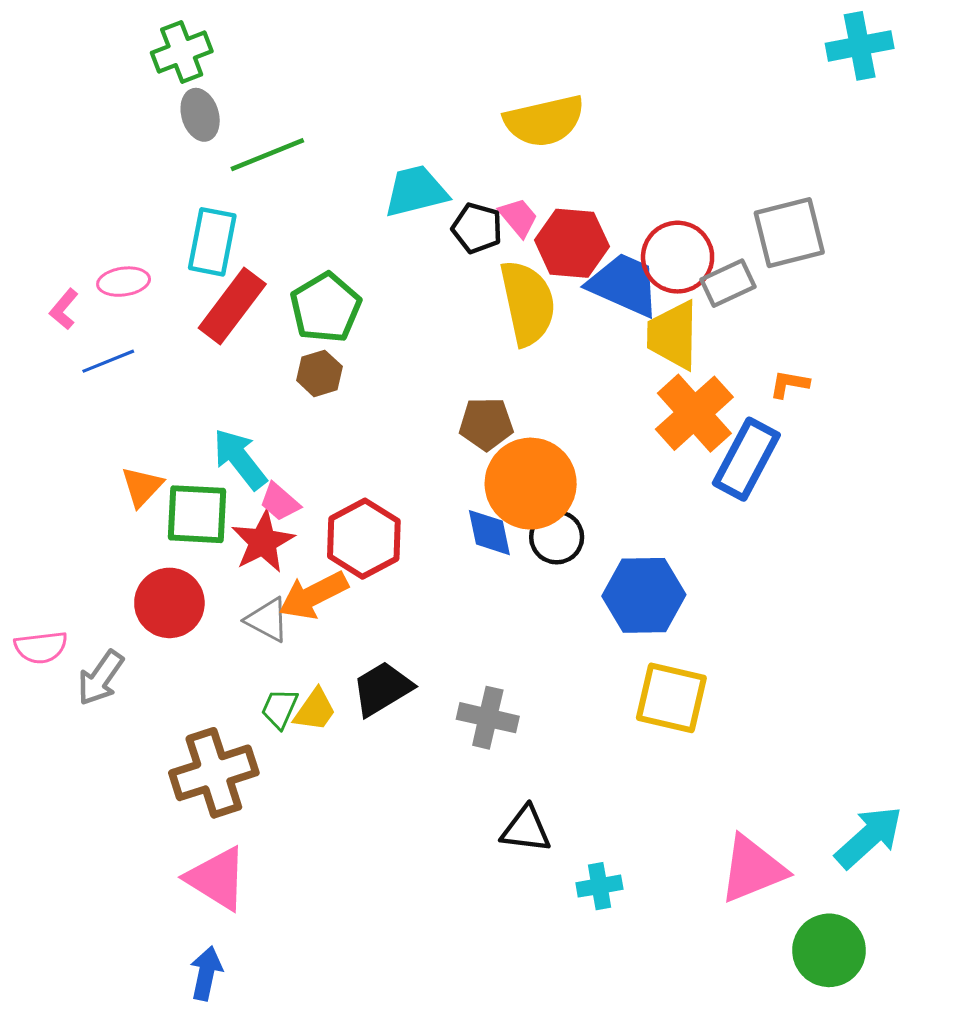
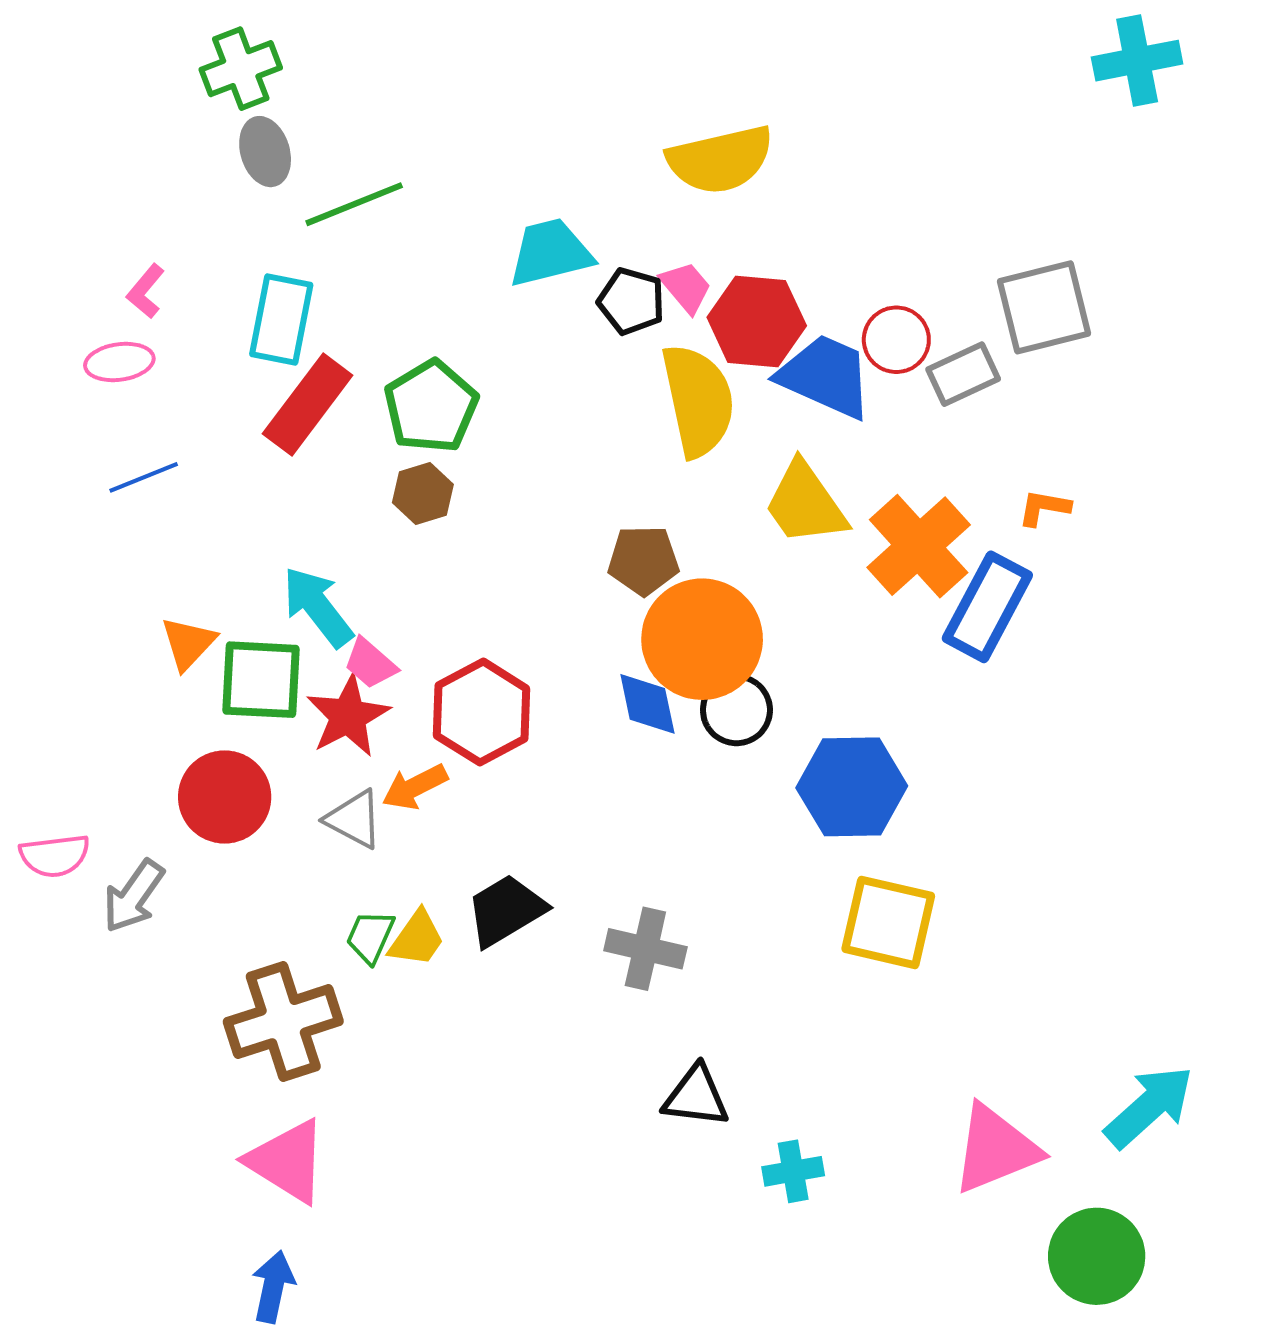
red circle: (678, 257) -> (896, 340), size x0.7
pink ellipse: (124, 282) -> (119, 362), moved
pink L-shape: (64, 309) -> (146, 291), moved
yellow trapezoid: (673, 335) -> (805, 504), moved, turned -36
orange arrow: (313, 595) -> (415, 787), size x0.7

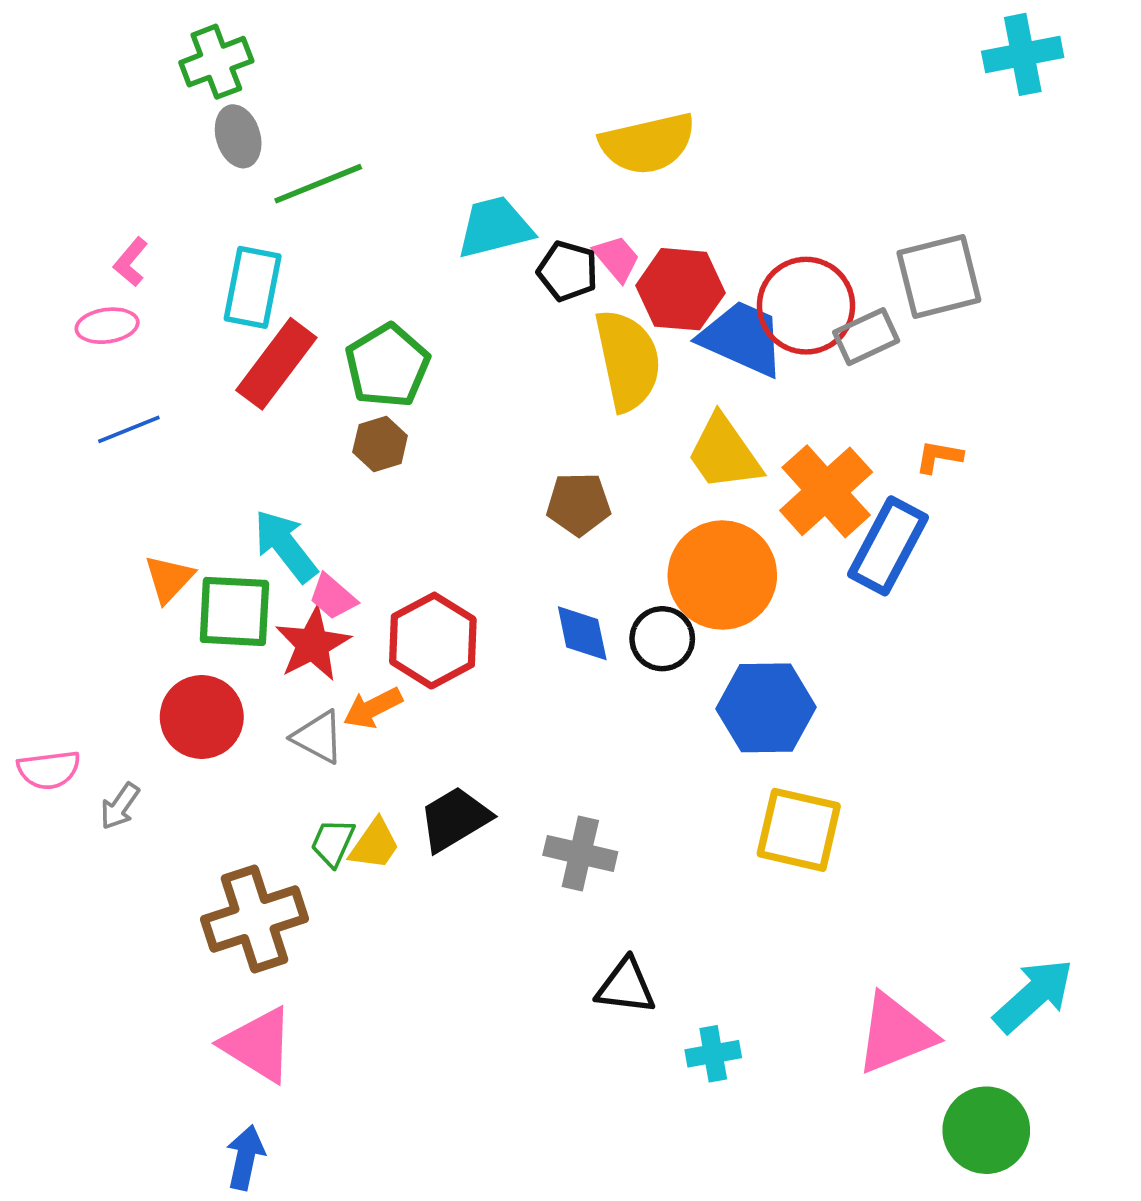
red circle: (896, 340) -> (806, 306), size x1.6
orange circle: (702, 639) -> (722, 575), moved
gray arrow: (134, 896) -> (120, 806), size x0.7

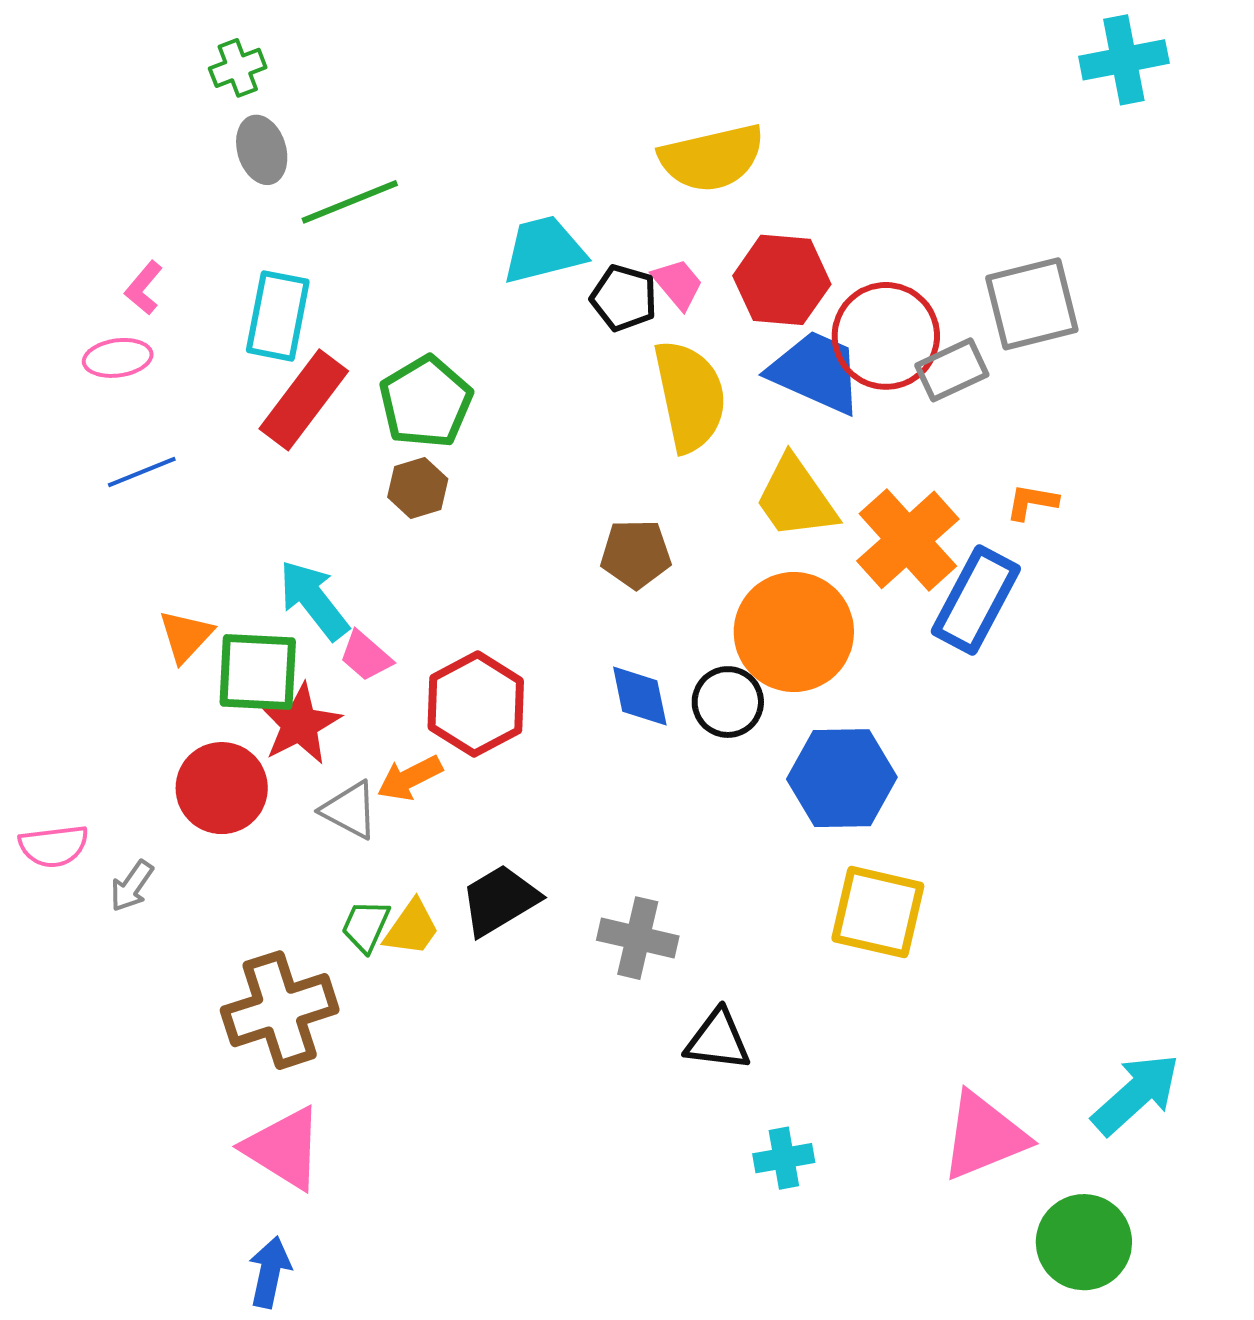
green cross: (216, 62) -> (238, 68), size x0.7
red hexagon: (680, 289) -> (782, 280), moved
red star: (313, 644) -> (300, 724), moved
black triangle: (626, 986) -> (718, 1040), moved

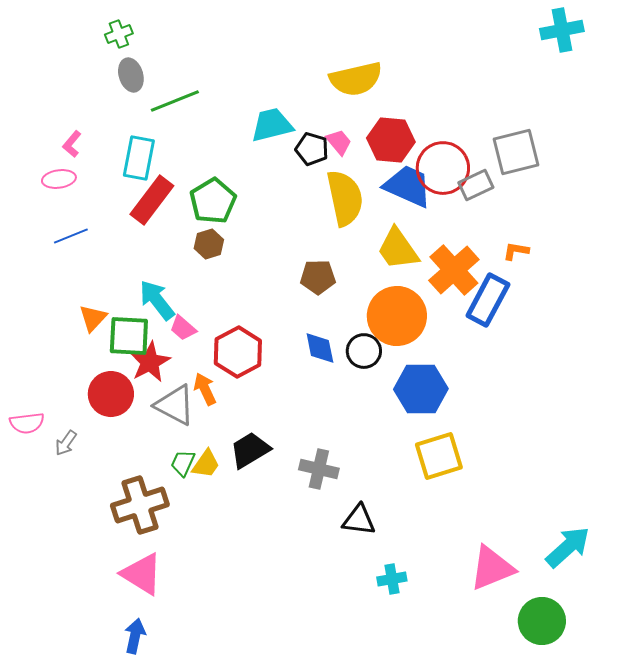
orange arrow: (410, 778) -> (205, 389), turned 92
gray triangle: (350, 810) -> (175, 405), size x1.4
yellow square: (878, 912) -> (439, 456), turned -30

